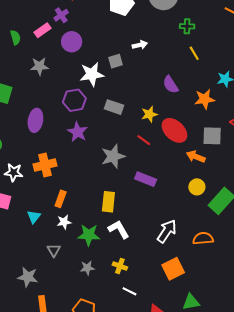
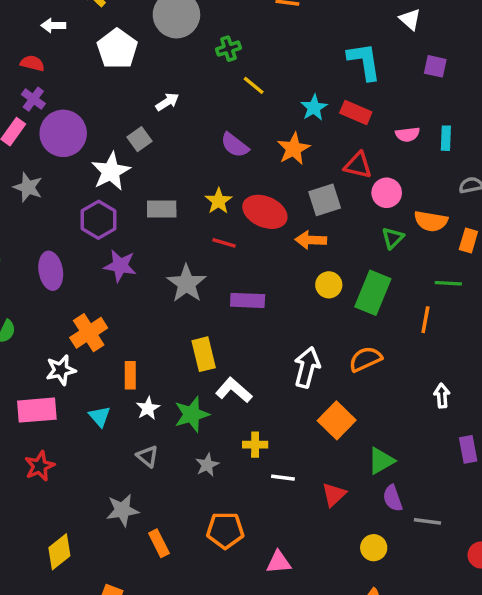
purple circle: (72, 42) -> (63, 133), size x1.4
gray star: (39, 66) -> (28, 187), turned -30
white star: (14, 172) -> (61, 370), moved

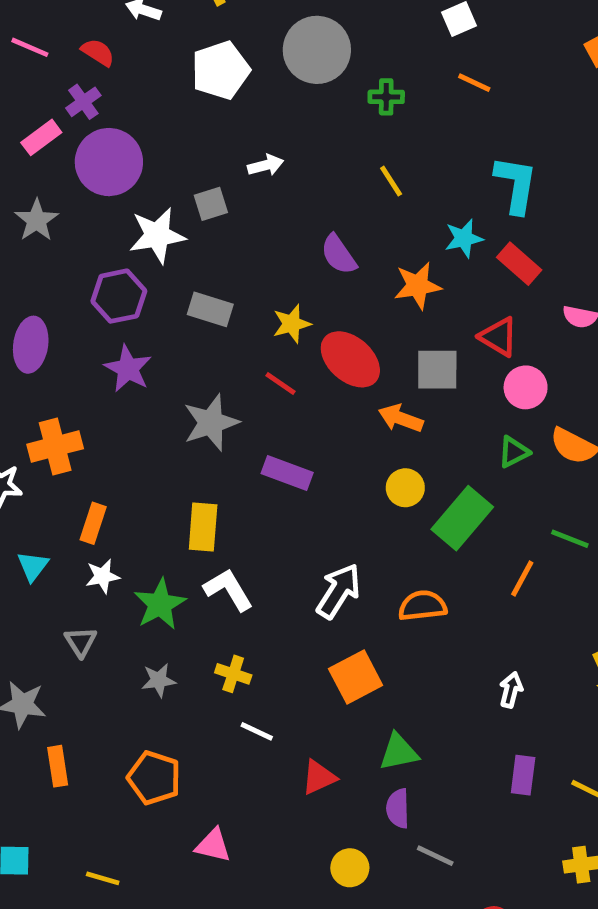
green cross: (228, 49) -> (386, 97), moved
cyan L-shape: (364, 61) -> (516, 185), moved
green star: (192, 414) -> (160, 604), turned -30

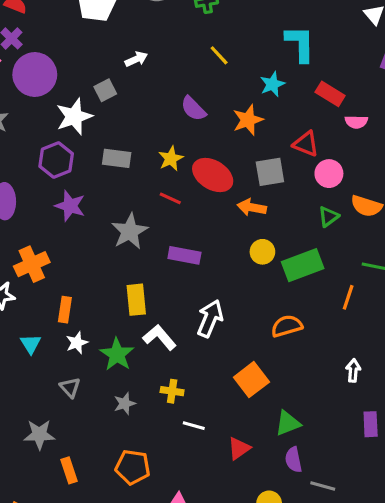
red rectangle: (519, 264) -> (330, 94), moved
green rectangle: (462, 518) -> (303, 265), turned 39
white arrow: (339, 591) -> (210, 318), moved

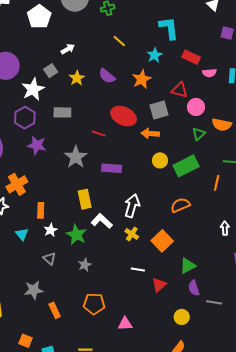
yellow star: (171, 159) -> (77, 78), moved
yellow cross: (172, 391) -> (132, 234), moved, turned 32
white line: (194, 426) -> (138, 270), moved

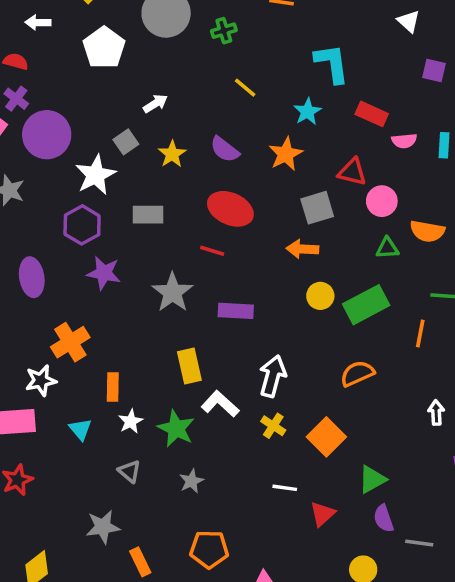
red ellipse: (124, 116) -> (230, 209), moved
green triangle: (199, 134) -> (387, 248), turned 40

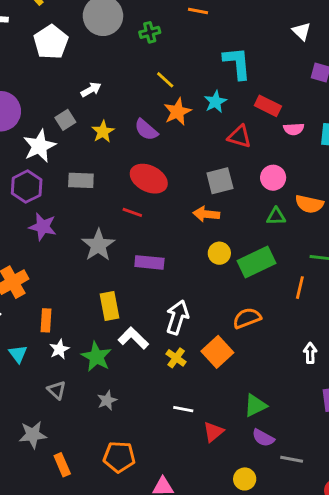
orange star: (286, 154) -> (177, 112), moved
red triangle: (352, 172) -> (240, 137), moved
orange square: (326, 437) -> (217, 352), moved
purple semicircle: (384, 518) -> (263, 438), turned -45

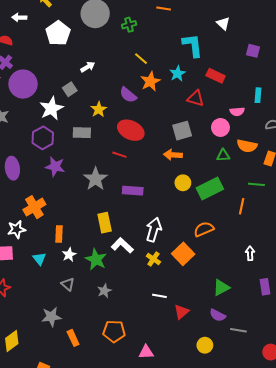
white triangle: (302, 31) -> (223, 23), moved
pink semicircle: (294, 129) -> (237, 112), moved
yellow star: (103, 132) -> (99, 109), moved
green triangle: (255, 405) -> (221, 288), moved

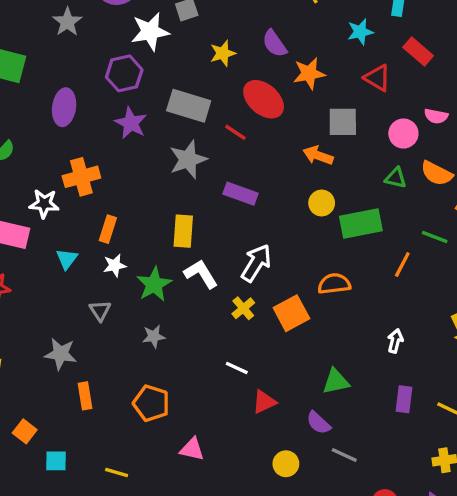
orange star: (150, 81) -> (309, 74), moved
gray rectangle: (82, 133) -> (189, 106), moved, size x1.4

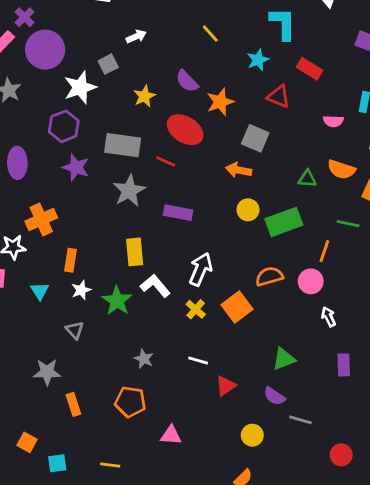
gray square: (343, 122) -> (255, 138), turned 32
pink circle: (403, 134) -> (311, 281), moved
gray star: (154, 336) -> (144, 359), moved, turned -30
white arrow: (395, 341) -> (329, 317), turned -30

